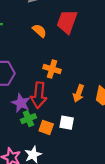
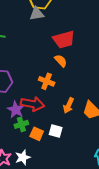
red trapezoid: (67, 22) -> (64, 40), turned -130
orange semicircle: (39, 31) -> (61, 61), moved
red arrow: (39, 95) -> (32, 104), turned -90

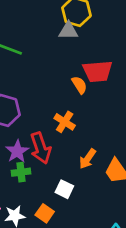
orange semicircle: (61, 61) -> (79, 85), moved
red arrow: (32, 104) -> (41, 148), turned 50
orange square: (37, 134) -> (45, 213), moved

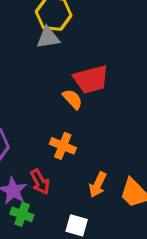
red arrow: (41, 148) -> (40, 182), size x0.7
green cross: (21, 172) -> (22, 214), turned 36

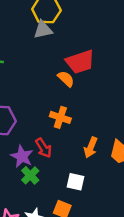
green cross: (22, 214) -> (30, 175), turned 30

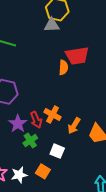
orange semicircle: (66, 79) -> (63, 67), turned 40
orange cross: (60, 117) -> (52, 115), moved
green cross: (30, 175) -> (30, 141), moved

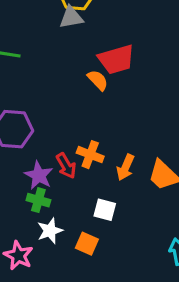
orange semicircle: (63, 67) -> (98, 80), turned -40
green cross: (30, 141) -> (38, 200), moved, turned -32
white star: (19, 175) -> (50, 231), moved

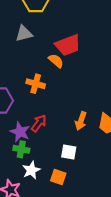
gray triangle: (71, 17) -> (24, 34), moved
orange cross: (90, 155) -> (36, 84), moved
red arrow: (66, 166) -> (39, 123), turned -108

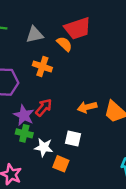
gray triangle: (24, 34) -> (35, 35), moved
orange arrow: (81, 121) -> (87, 107), turned 54
white star: (31, 170) -> (44, 147), moved, turned 30

